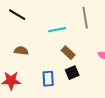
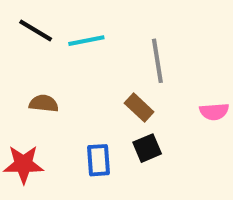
gray line: (85, 18) -> (157, 61), moved
cyan line: (57, 30) -> (86, 41), moved

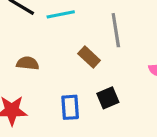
brown rectangle: (139, 108) -> (89, 57), moved

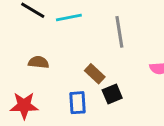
brown rectangle: (89, 57) -> (95, 74), moved

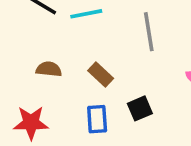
brown rectangle: (95, 74) -> (101, 75), moved

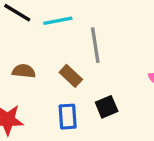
gray line: (149, 32) -> (95, 45), moved

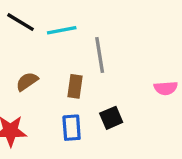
brown semicircle: (24, 71) -> (27, 81), turned -40
brown rectangle: (71, 76) -> (75, 86), turned 55

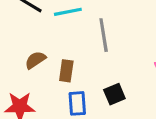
brown rectangle: (75, 86) -> (66, 71), moved

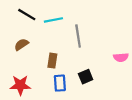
brown semicircle: (35, 60) -> (21, 45), moved

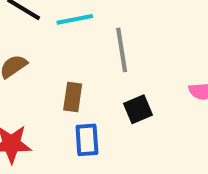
black square: (86, 77) -> (138, 109), moved

